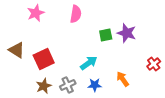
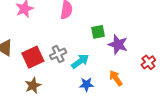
purple star: (127, 33) -> (118, 45), moved
gray cross: (68, 85) -> (58, 54), moved

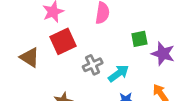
red square: (33, 57) -> (63, 41), moved

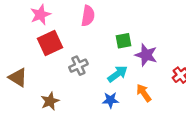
brown triangle: (30, 57) -> (18, 77), moved
cyan arrow: (118, 73) -> (118, 74), moved

